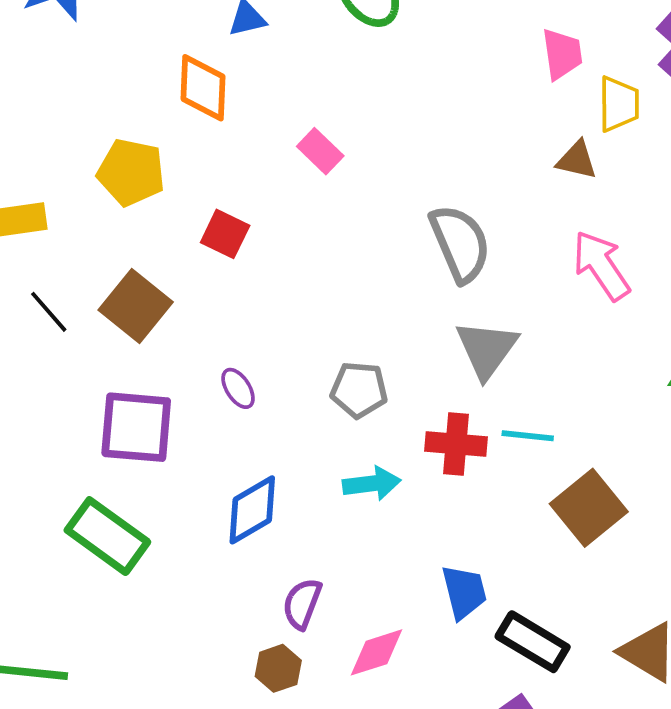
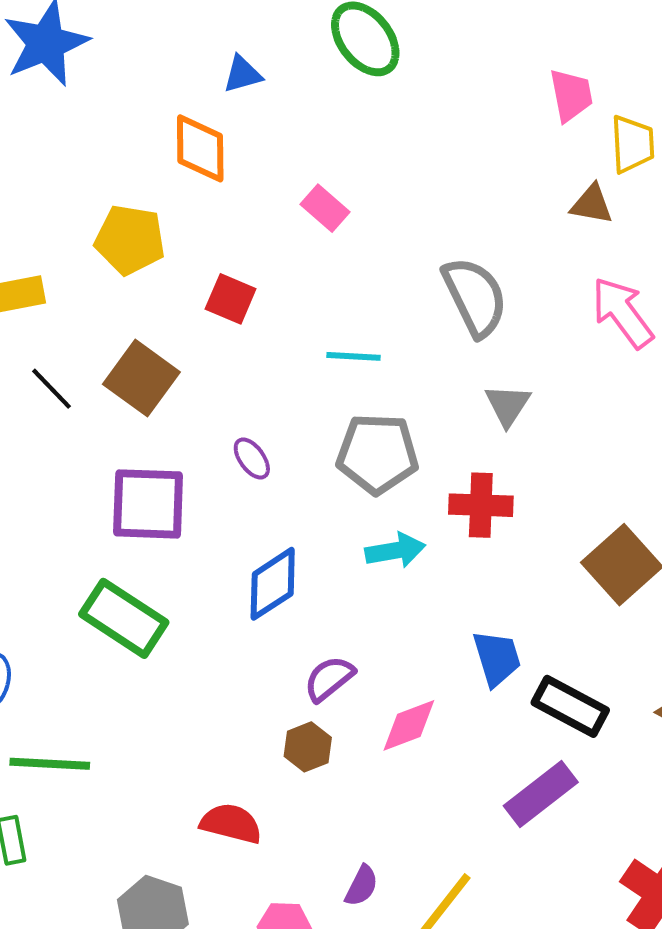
gray triangle: (487, 349) -> (508, 405), size x0.7
gray pentagon: (359, 390) -> (377, 454), size x1.4
cyan line: (528, 436) -> (354, 356), moved
purple semicircle: (302, 604) -> (329, 679), turned 33

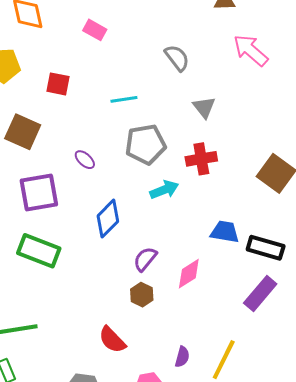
gray semicircle: (475, 297) -> (177, 58), size x0.7
blue trapezoid: (497, 658) -> (225, 232), turned -52
red semicircle: (231, 823) -> (112, 340), turned -136

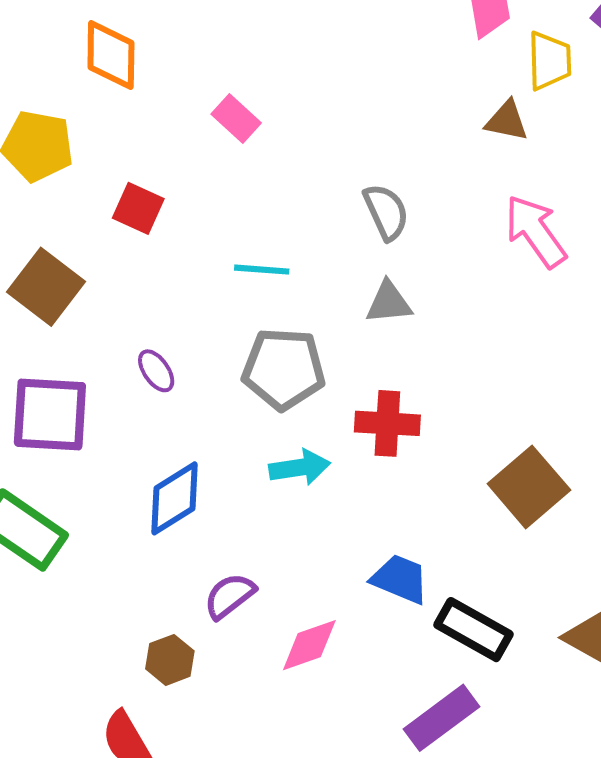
gray triangle: (204, 107) -> (389, 302), moved, turned 50
brown hexagon: (142, 295) -> (170, 660), moved

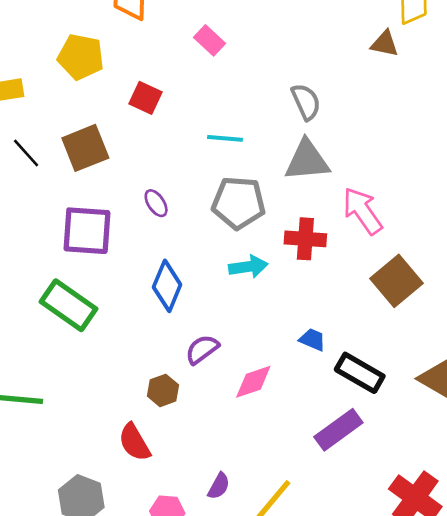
pink arrow: (535, 231) -> (362, 211), moved
brown square: (46, 287) -> (85, 148), turned 30
gray triangle: (389, 302) -> (307, 161), size x1.5
blue diamond: (174, 498) -> (167, 286), turned -36
blue trapezoid: (400, 579) -> (312, 340), size x0.7

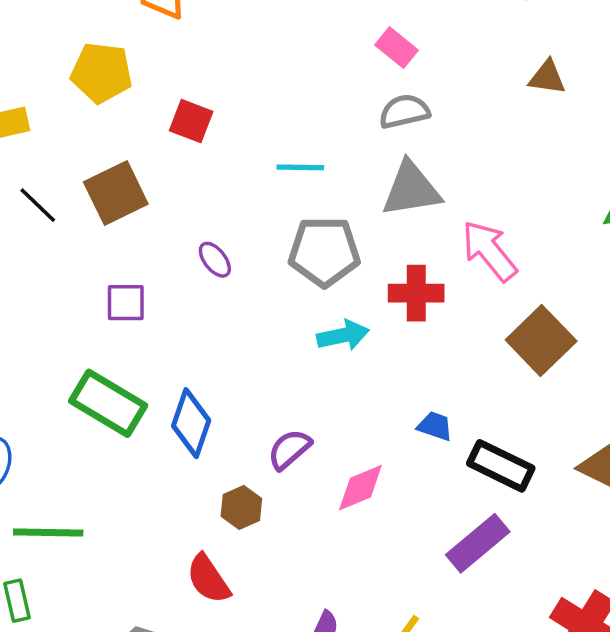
pink rectangle: (210, 40) -> (396, 48), moved
brown triangle: (385, 44) -> (547, 77), moved
gray semicircle: (306, 102) -> (404, 111), turned -75
purple square: (87, 231) -> (126, 303), size x0.6
blue diamond: (167, 286) -> (191, 423), moved

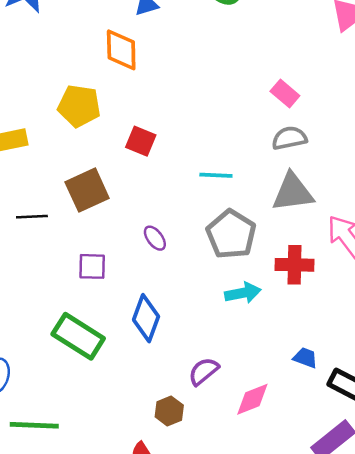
black line: (38, 205) -> (32, 217), moved, turned -48
gray pentagon: (324, 252) -> (231, 234), turned 30
blue diamond: (191, 423) -> (146, 318), moved

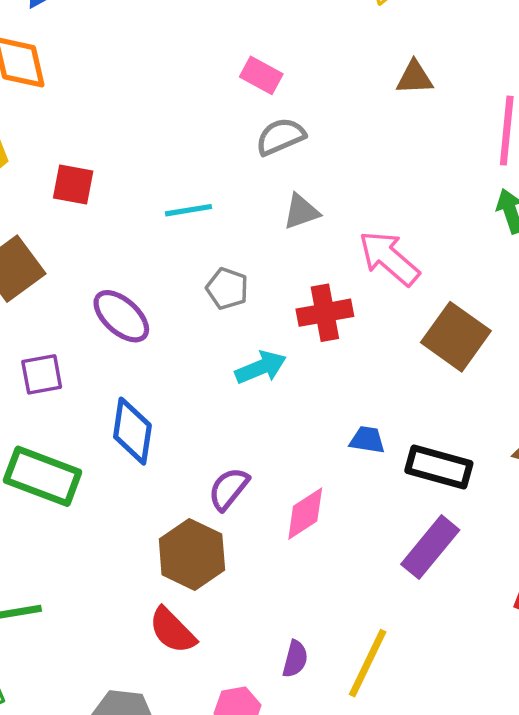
gray triangle: (293, 192) -> (301, 212), size x0.6
gray pentagon: (231, 234) -> (227, 289), size x0.6
purple ellipse: (155, 238) -> (121, 316), size x1.6
brown hexagon: (169, 411) -> (192, 554), size x1.6

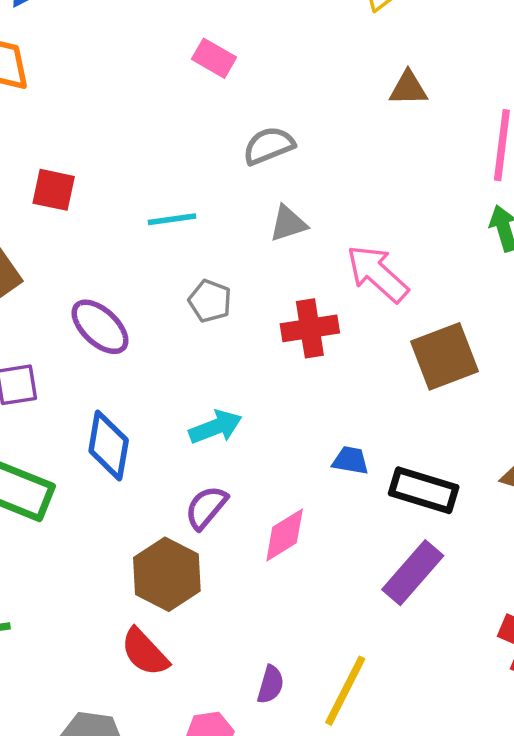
pink rectangle: (261, 75) -> (214, 58), moved
brown square: (456, 337) -> (444, 356), turned 32
cyan arrow: (261, 367) -> (215, 427), moved

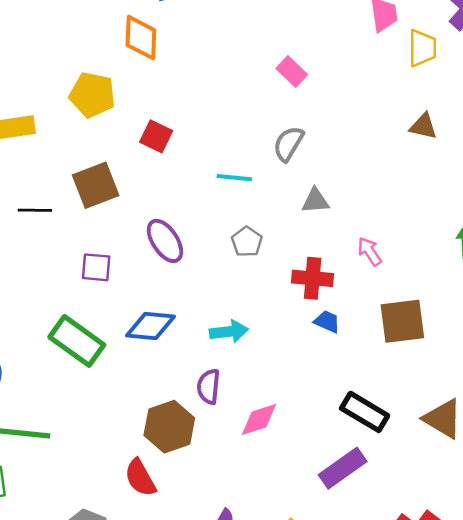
gray semicircle: (269, 146) -> (288, 144), moved, turned -51
pink arrow: (378, 274) -> (370, 251), size x0.6
blue diamond: (109, 445) -> (150, 326), turned 72
blue trapezoid: (350, 460) -> (327, 322), moved
purple semicircle: (206, 507) -> (209, 386), turned -48

